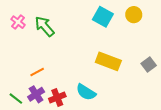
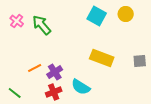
gray square: (149, 65) -> (140, 61), turned 32
purple cross: (36, 94) -> (55, 72), moved

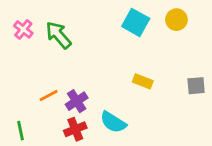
yellow rectangle: (102, 58) -> (143, 81), size x0.6
green line: (15, 93) -> (21, 131), turned 40

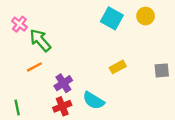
green arrow: (58, 35) -> (40, 40), moved
yellow rectangle: (143, 81) -> (118, 67), turned -49
orange line: (49, 95) -> (34, 67), moved

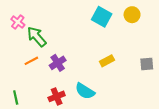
purple cross: (63, 83) -> (58, 63), moved

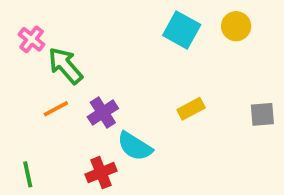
cyan semicircle: (85, 91) -> (135, 146), moved

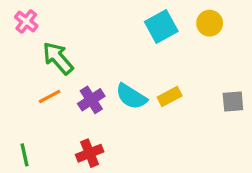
cyan square: (182, 30) -> (161, 26), turned 32
pink cross: (32, 39) -> (26, 21), moved
cyan semicircle: (135, 146) -> (131, 97), moved

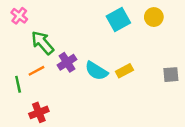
purple cross: (91, 100) -> (67, 62), moved
red cross: (90, 153) -> (39, 112), moved
green line: (25, 155) -> (18, 84), moved

